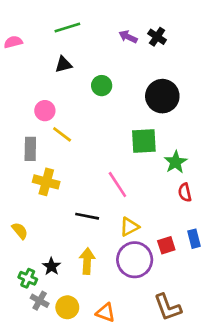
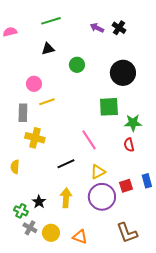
yellow line: (62, 134) -> (47, 102), turned -56
green star: (176, 162) -> (133, 123), turned 30
red semicircle: (185, 192) -> (129, 145), moved
black line: (87, 216) -> (66, 164), turned -36
yellow semicircle: (20, 231) -> (15, 167), moved, turned -136

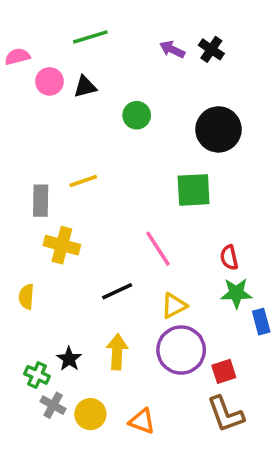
pink circle: (34, 84) -> (49, 81), moved
green star: (133, 123) -> (236, 293), moved
red square: (126, 186) -> (224, 371), moved

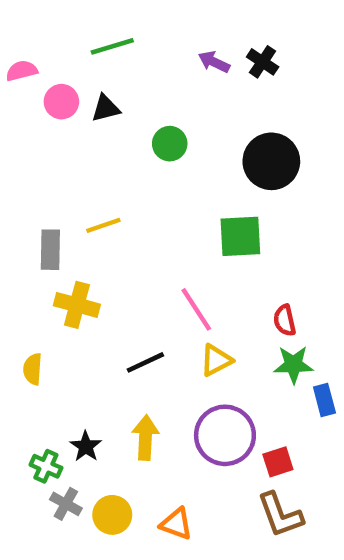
yellow triangle: (174, 306) -> (216, 360), moved

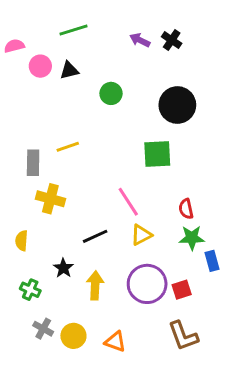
black star: (86, 446) -> (63, 268), moved
red square: (278, 462) -> (182, 290), moved
green cross: (46, 466) -> (30, 290), moved

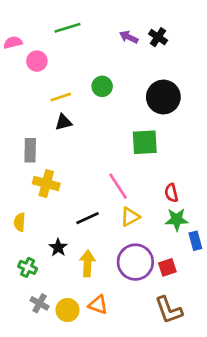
black triangle: (69, 70) -> (64, 122), moved
yellow line: (68, 147) -> (61, 97), moved
orange triangle: (115, 342) -> (98, 305), moved

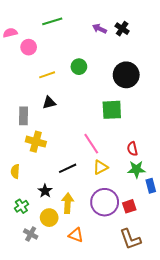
black triangle: (64, 122) -> (49, 103), moved
green cross: (28, 267) -> (21, 206), turned 32
yellow circle: (68, 310) -> (49, 218), moved

